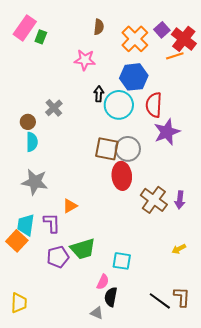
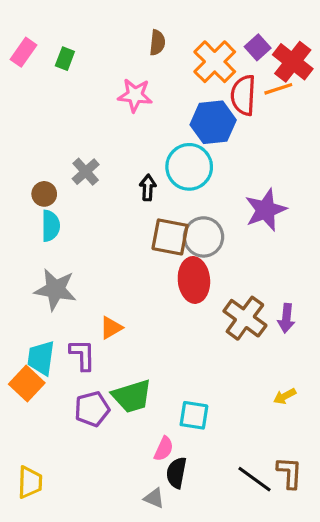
pink rectangle: (25, 28) -> (24, 52), moved, size x0.7
black arrow: (99, 94) -> (148, 188), moved
red semicircle: (154, 105) -> (243, 95), moved

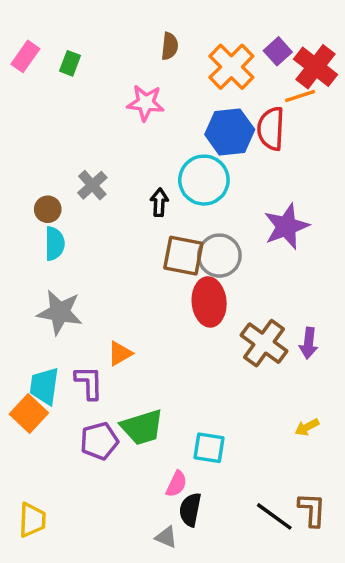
red semicircle: (243, 95) -> (271, 129), moved

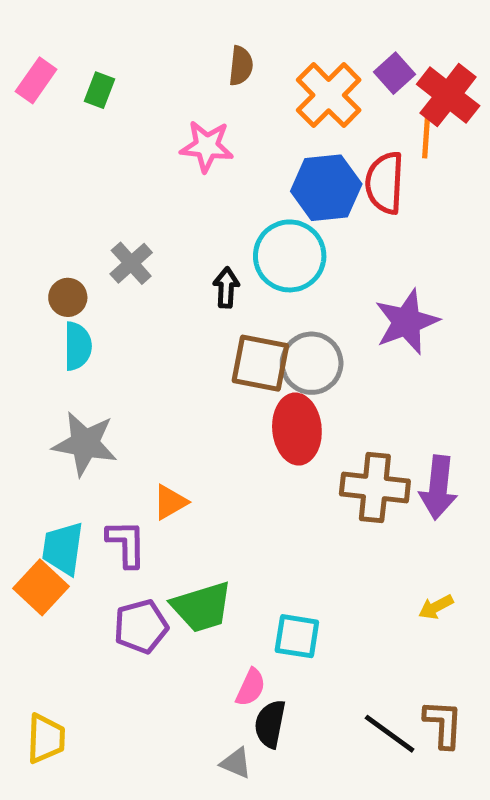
orange line: (300, 96) -> (426, 136), turned -68
brown cross: (264, 343) -> (375, 488), turned -30
purple arrow: (309, 343) -> (438, 488), size x1.4

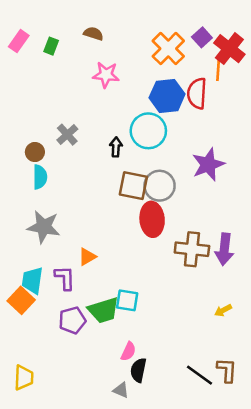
brown semicircle: (241, 66) -> (93, 34), moved, turned -78
cyan square: (297, 636) -> (127, 300), moved

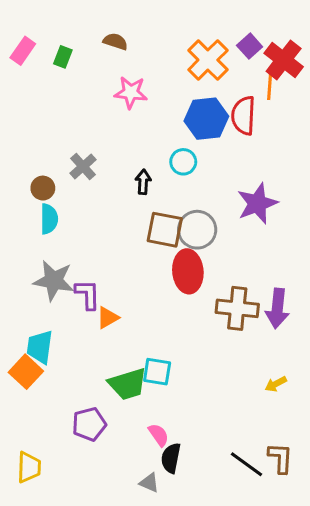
cyan circle: (148, 131) -> (183, 162), size x0.6
purple L-shape: (65, 278) -> (88, 295), moved
purple pentagon: (72, 320) -> (89, 424), moved
pink semicircle: (128, 351) -> (159, 435), turned -60

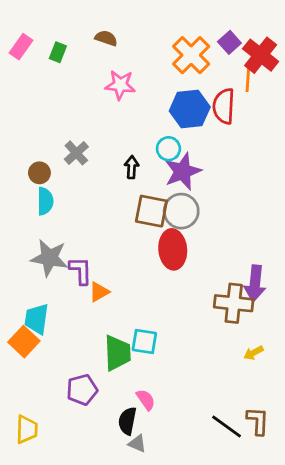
purple star: (257, 203) -> (183, 171), moved
brown cross: (237, 308) -> (234, 303), moved
green trapezoid: (128, 384) -> (117, 353), turned -75
black semicircle: (171, 458) -> (127, 421), moved

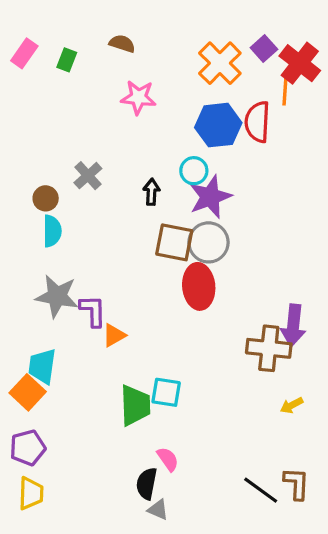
purple pentagon: (82, 390) -> (28, 448), moved

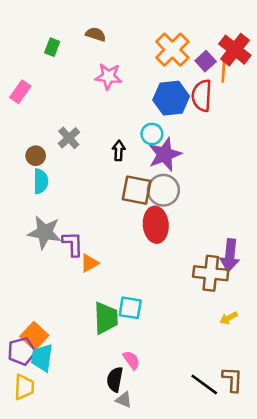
purple square: (264, 48) -> (206, 61), moved
pink rectangle: (24, 53) -> (20, 92), moved
cyan trapezoid: (42, 366) -> (42, 358), moved
orange square: (28, 392) -> (34, 336), moved

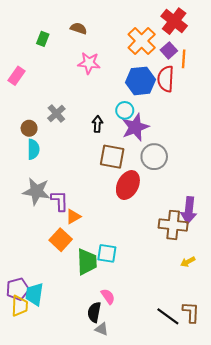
red cross: (235, 50) -> (174, 21), moved
gray circle: (163, 190) -> (154, 157), moved
red ellipse: (156, 225) -> (128, 185), turned 32
orange square: (34, 336) -> (61, 240), moved
yellow trapezoid: (24, 387) -> (20, 306), moved

